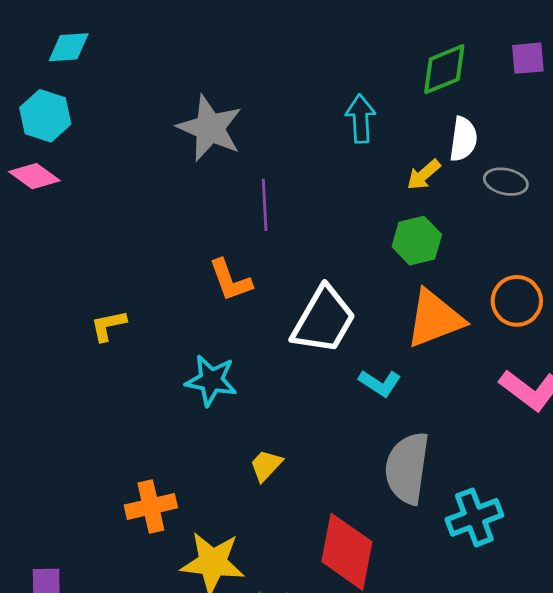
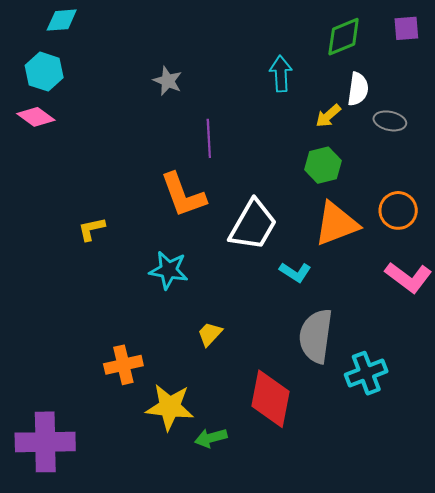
gray star: (210, 128) -> (168, 81), size x0.6
orange L-shape: (230, 280) -> (183, 195), size x1.4

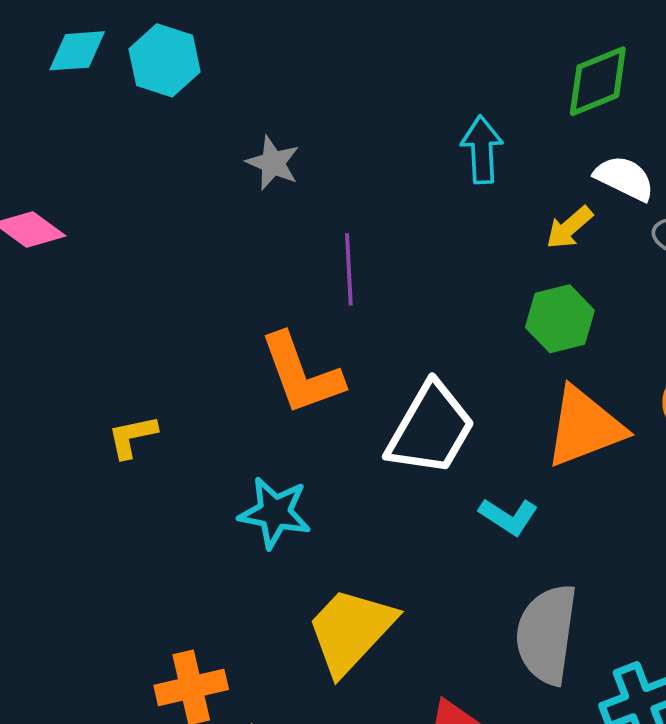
cyan hexagon: (44, 72) -> (165, 60), moved
white semicircle: (358, 89) -> (624, 178), turned -72
yellow trapezoid: (210, 334) -> (351, 630), size x2.0

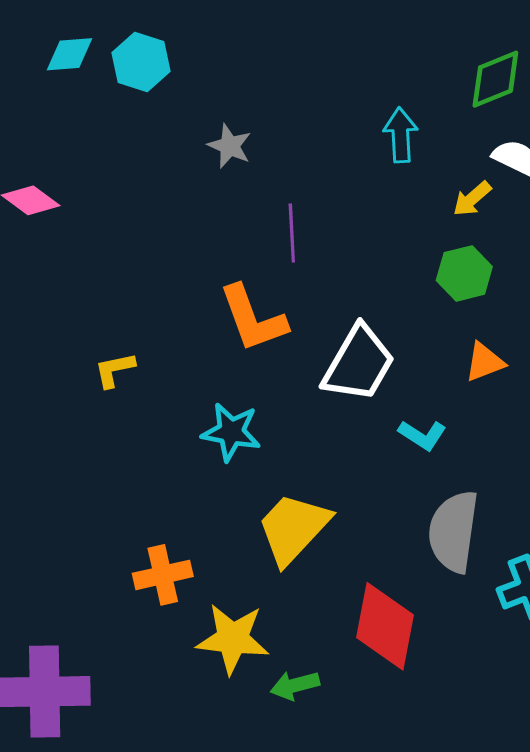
orange triangle: (585, 427) -> (485, 362), size x0.6

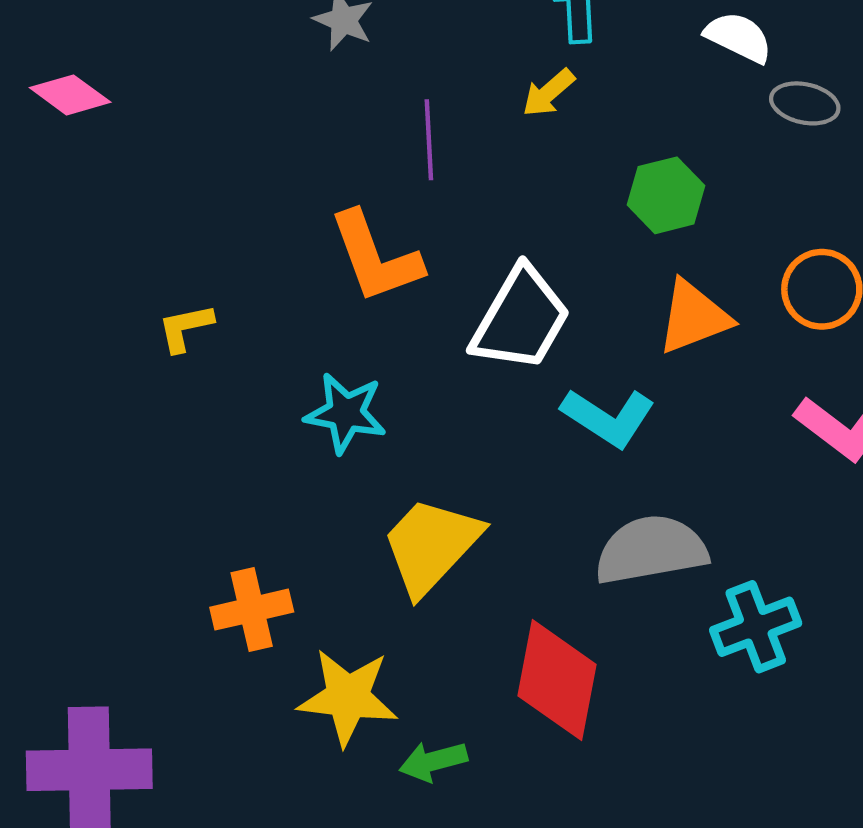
yellow arrow: (472, 199) -> (548, 93), moved
orange triangle: (485, 362) -> (694, 317), size x1.4
cyan L-shape: (422, 435) -> (608, 417), size x1.4
gray semicircle: (453, 531) -> (651, 550), turned 72

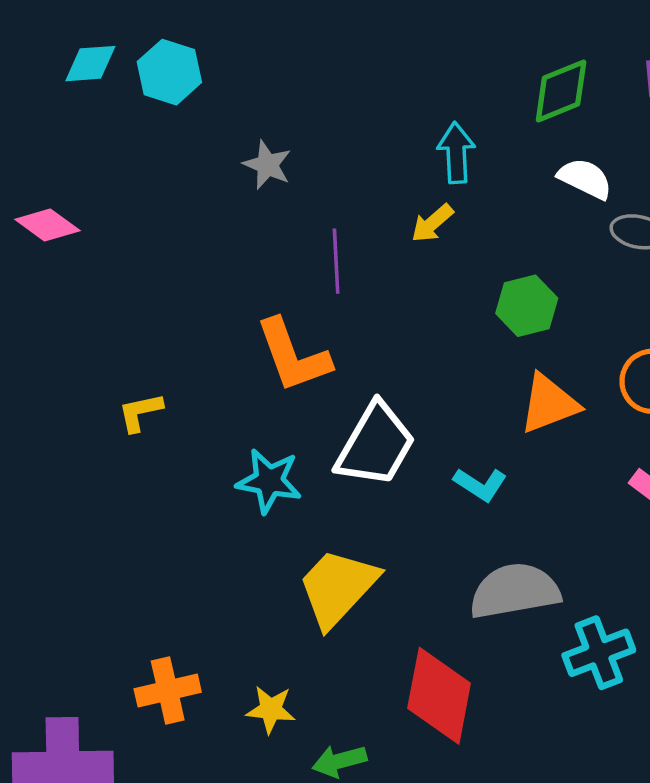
white trapezoid: (521, 319) -> (376, 445), moved
cyan L-shape: (608, 417) -> (480, 484), size x0.7
orange cross: (252, 610) -> (168, 691), moved
yellow star: (348, 697) -> (271, 709), size x0.6

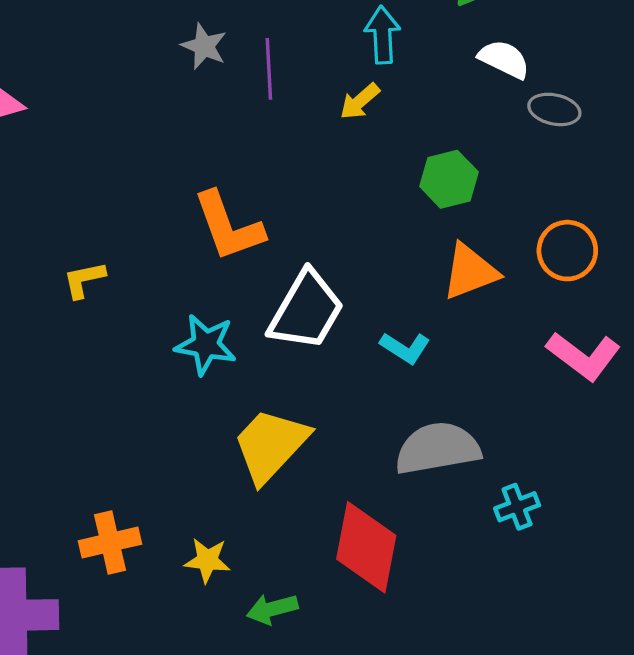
purple line: (336, 261) -> (269, 69), moved
cyan cross: (599, 653) -> (517, 507), size x0.7

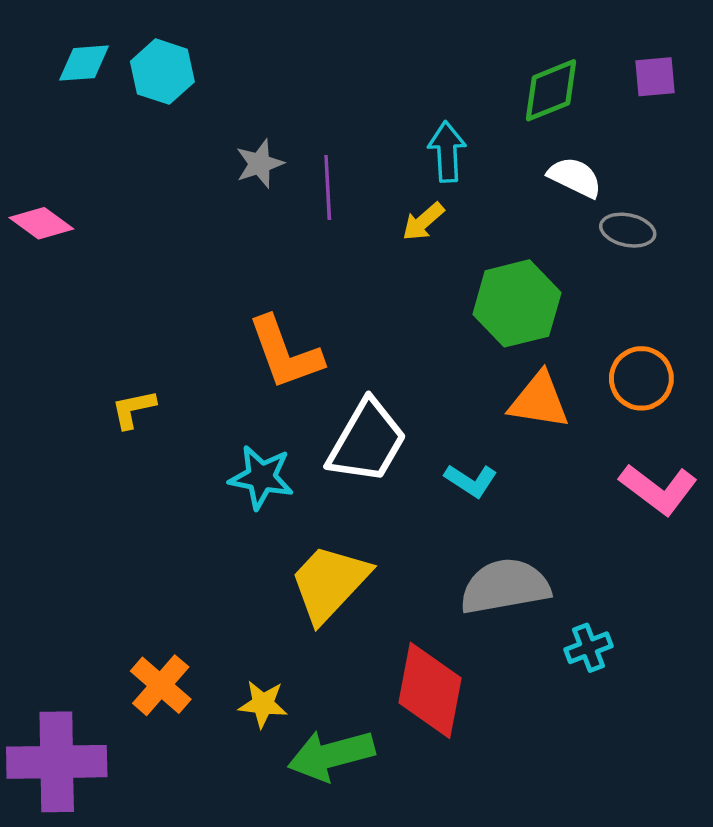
gray star: (204, 46) -> (260, 164), turned 30
green hexagon: (449, 179) -> (517, 303), size x1.4
orange triangle: (470, 272) -> (539, 401), turned 30
orange cross: (110, 542) -> (161, 685), turned -36
green arrow: (272, 609) -> (331, 755), size x1.6

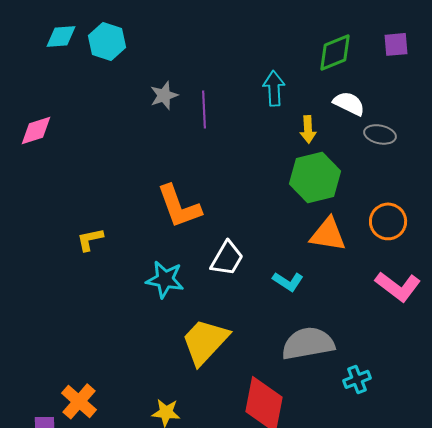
yellow arrow: (423, 222) -> (308, 129), moved, turned -52
pink diamond: (41, 223) -> (36, 130), turned -54
white trapezoid: (367, 441) -> (227, 258), size x0.7
orange cross: (161, 685) -> (79, 401), moved

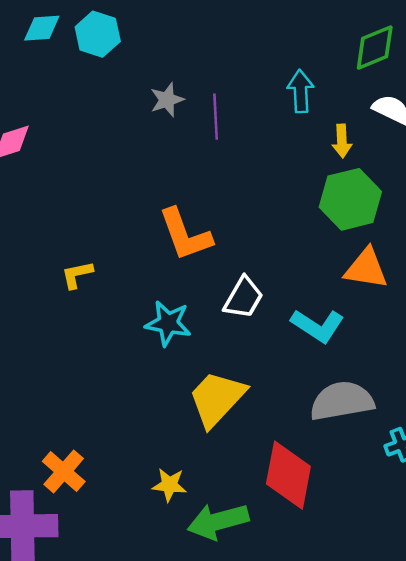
cyan L-shape: (288, 281) -> (318, 326), size x1.4

